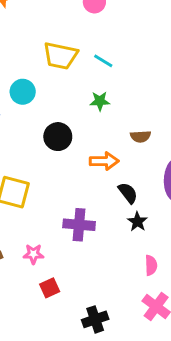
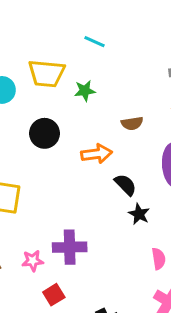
yellow trapezoid: (60, 56) -> (47, 73), moved
cyan line: (103, 61) -> (94, 42), moved
purple cross: (79, 225) -> (70, 247), moved

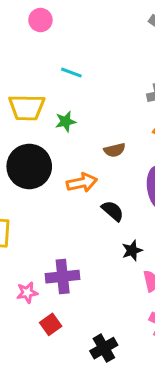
black circle: (45, 133) -> (29, 166), size x1.5
black star: (139, 214) -> (132, 251), moved, turned 30

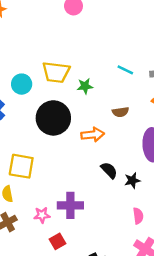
cyan line: (71, 73) -> (125, 70), moved
black semicircle: (113, 211) -> (109, 170), moved
black star: (132, 251) -> (132, 180), moved

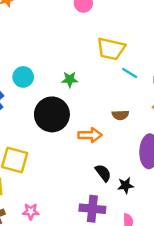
yellow trapezoid: (56, 72) -> (111, 49), moved
green star: (85, 86) -> (70, 79), moved
purple cross: (70, 205) -> (92, 209), moved

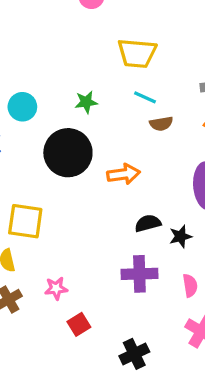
cyan line: (130, 73) -> (145, 97), moved
brown semicircle: (120, 115) -> (161, 124), moved
black semicircle: (103, 173) -> (148, 223), turned -60

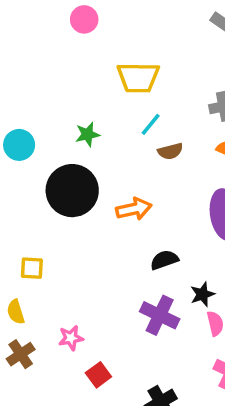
cyan line: (145, 97) -> (151, 124), turned -70
yellow square: (25, 221) -> (32, 268), size x0.6
black star: (180, 236) -> (202, 294), moved
purple cross: (139, 274) -> (160, 315), turned 32

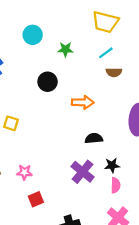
cyan circle: (19, 145) -> (33, 35), moved
black circle: (72, 191) -> (48, 82), size x0.6

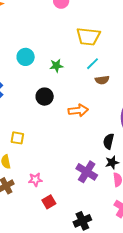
black semicircle: (94, 138) -> (109, 141), moved, turned -63

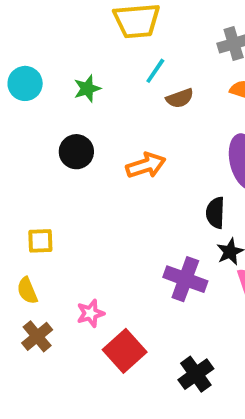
red square: (49, 202) -> (125, 351), size x1.5

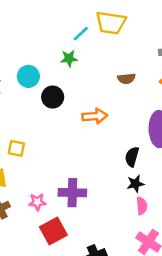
cyan line: (155, 71) -> (81, 34), moved
cyan circle: (25, 83) -> (28, 76), moved
purple cross: (185, 279) -> (72, 193), moved, turned -32

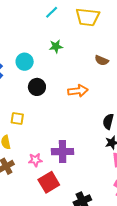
cyan line: (81, 34) -> (52, 12), moved
brown semicircle: (127, 79) -> (102, 60), turned 32
black circle: (53, 97) -> (37, 87), moved

